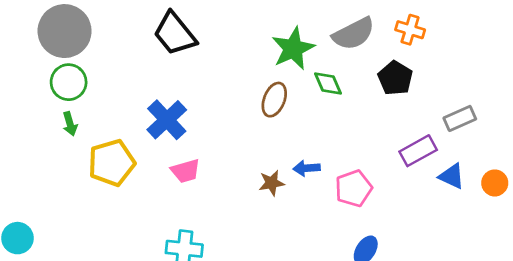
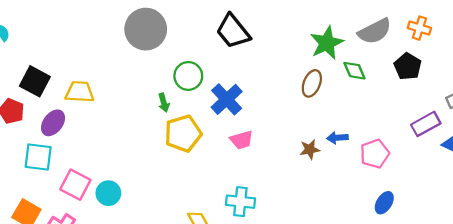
green circle: (69, 82) -> (188, 76), moved
green arrow: (70, 124) -> (164, 103), moved

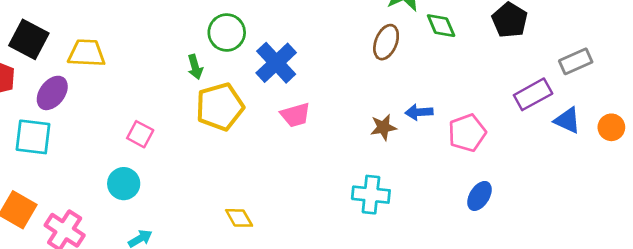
pink square: (75, 185) -> (140, 134), moved, size x0.7
cyan cross: (240, 202) -> (371, 195), moved

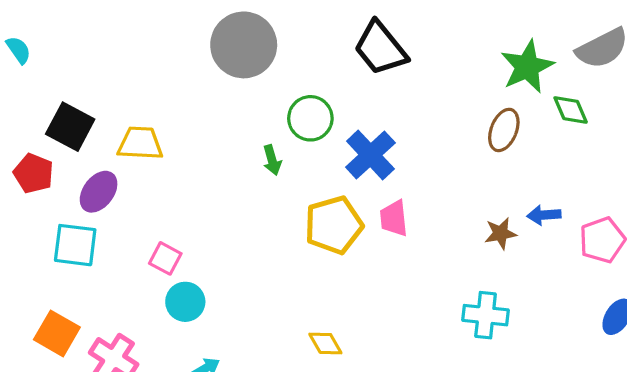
yellow pentagon: (220, 107) -> (334, 225), moved
pink trapezoid: (295, 115) -> (394, 218), turned 100
pink square: (140, 134) -> (165, 258), moved

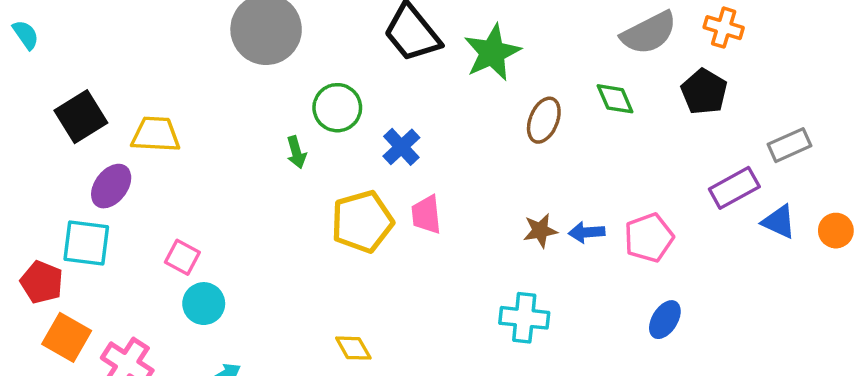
green star: (527, 67) -> (492, 52), moved
black square: (70, 127) -> (81, 117), turned 30
blue cross: (370, 155) -> (401, 147), size x0.7
red pentagon: (34, 173) -> (42, 282), moved
blue arrow: (544, 215) -> (587, 232), moved

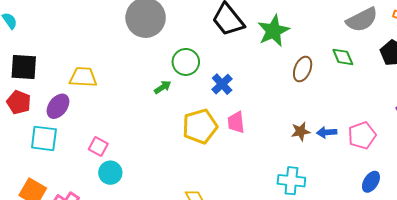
black square: (81, 117) -> (24, 67), moved, turned 36
green arrow: (296, 152) -> (163, 87), turned -108
red pentagon: (42, 282) -> (19, 102), moved

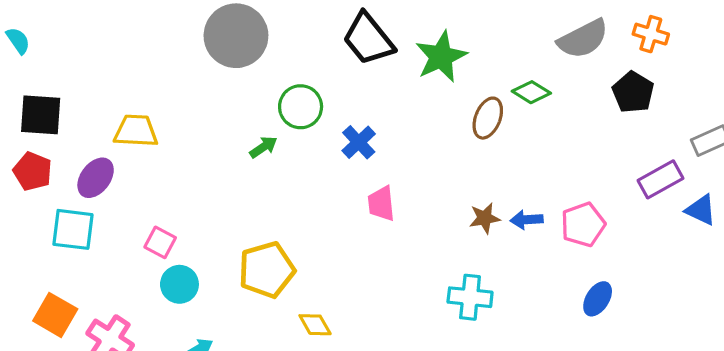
green diamond: (343, 57) -> (531, 92), moved, turned -35
yellow pentagon: (200, 126) -> (267, 270), moved

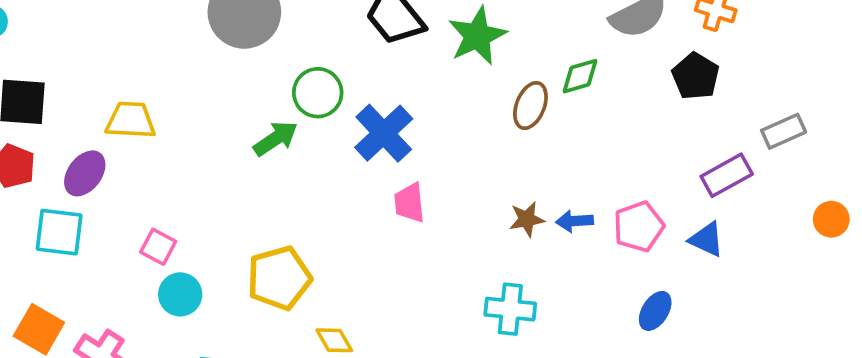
green diamond: (531, 92) -> (580, 76), turned -48
blue cross: (359, 142) -> (384, 133), size x1.5
green arrow: (263, 147) -> (276, 139), size x1.4
blue triangle: (701, 210) -> (707, 239), moved

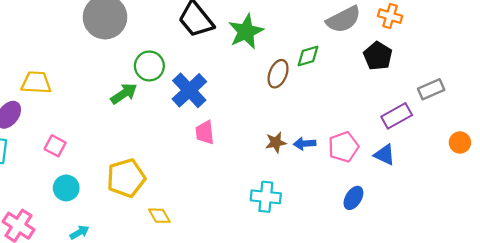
pink square: (158, 247) -> (55, 146), moved

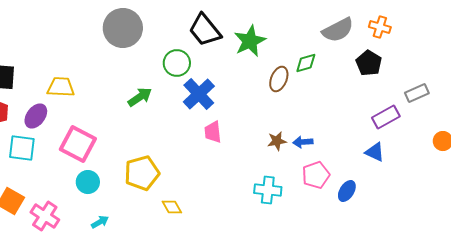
green circle: (149, 66) -> (177, 63), moved
pink square: (55, 146) -> (78, 144), size x1.8
pink pentagon: (343, 147) -> (316, 175), moved

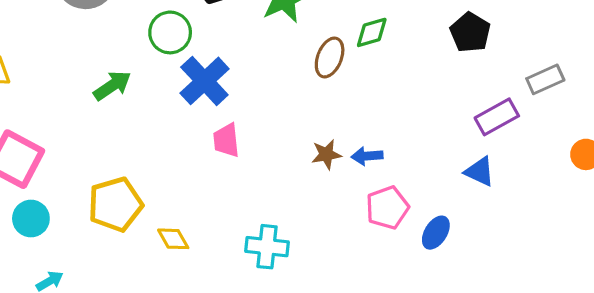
cyan cross: (268, 190) -> (267, 247), moved
yellow diamond: (172, 207) -> (173, 239), moved

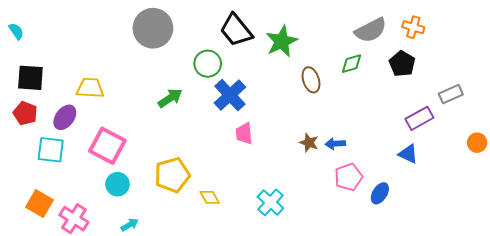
green diamond: (372, 32) -> (352, 64), moved
brown ellipse: (330, 57) -> (311, 80), turned -40
brown star: (326, 154) -> (309, 143), turned 30
cyan cross: (267, 247) -> (270, 202), turned 36

